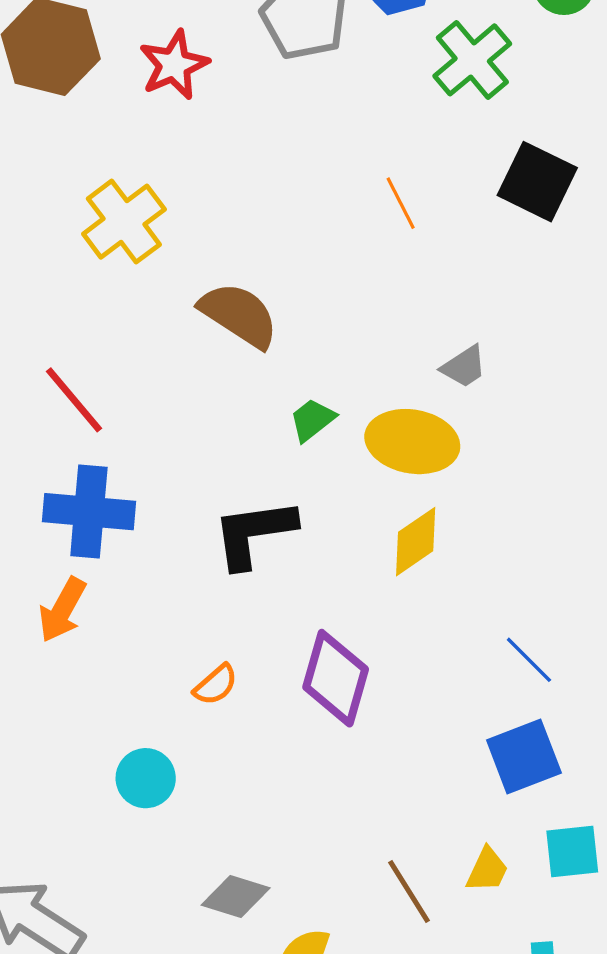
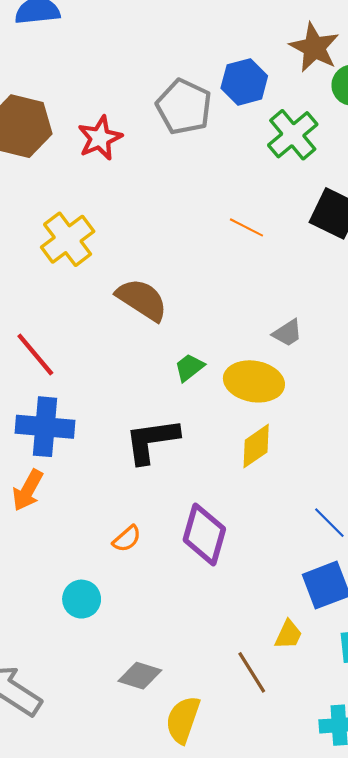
orange line: (401, 203) -> (246, 227), turned -36
yellow trapezoid: (487, 870) -> (288, 635), moved

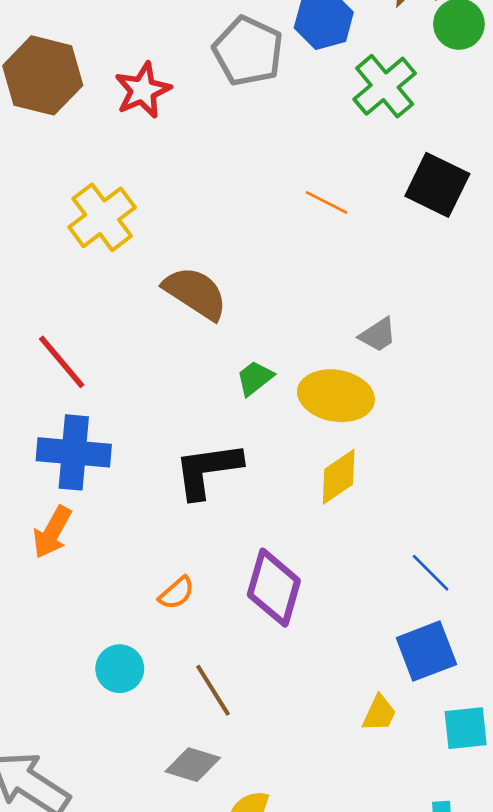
brown line: (252, 672) -> (213, 690), moved

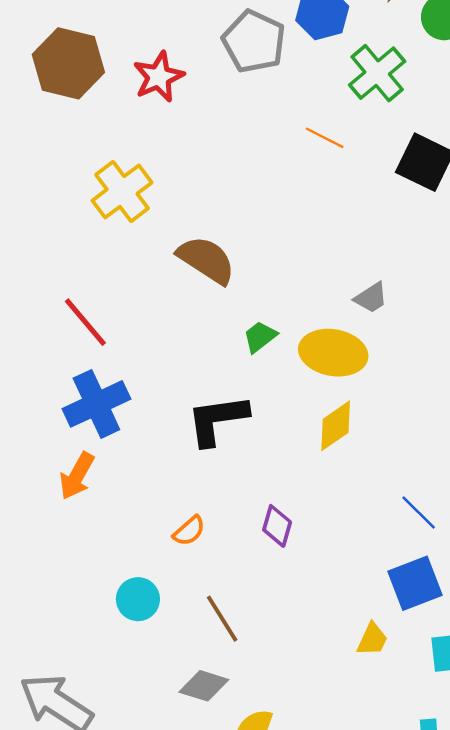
orange line: (326, 202) -> (325, 138), moved
blue cross: (74, 452) -> (96, 404), turned -30
purple diamond: (274, 588) -> (277, 526), size x0.6

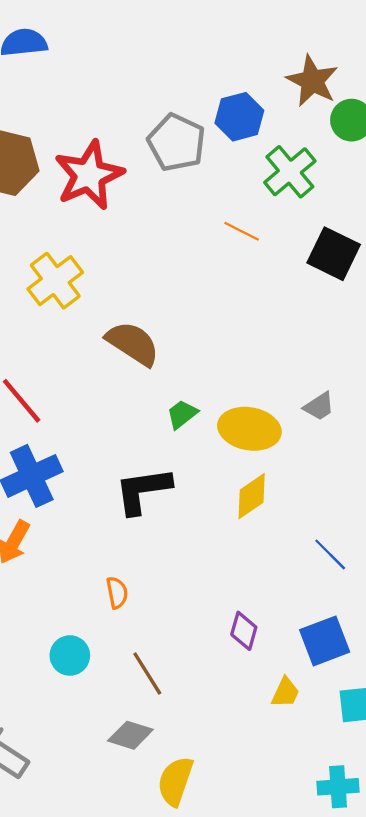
red star: (159, 77) -> (89, 175), size x1.5
gray trapezoid: (371, 298) -> (319, 406), moved
blue line: (419, 513) -> (330, 554), moved
purple diamond: (277, 526) -> (244, 631), moved
orange semicircle: (189, 531) -> (117, 593), turned -60

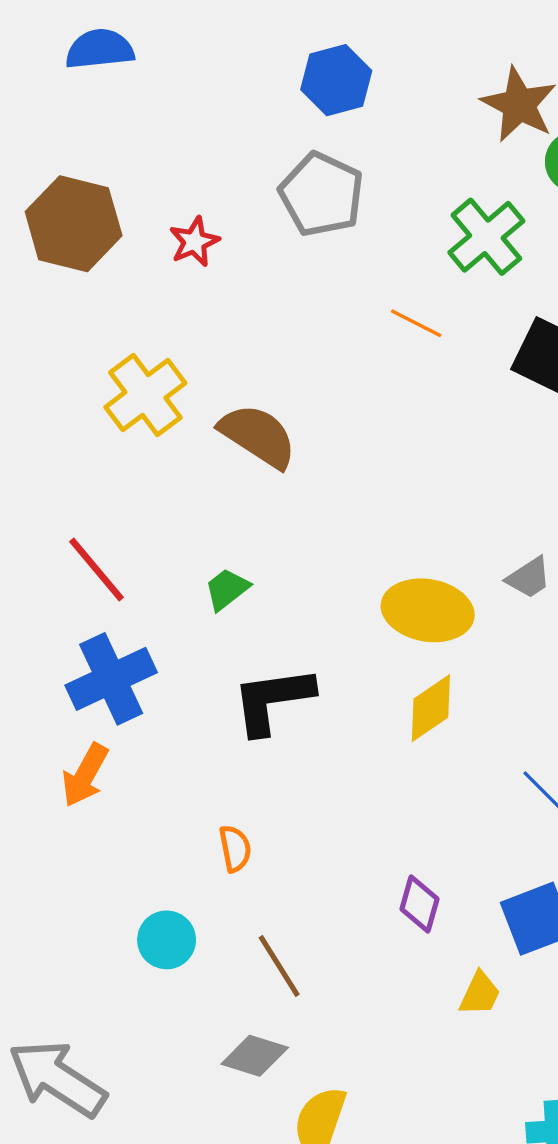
blue hexagon: (239, 117) -> (336, 80), moved
red star: (89, 175) -> (194, 242), size x0.5
brown semicircle: (133, 343) -> (258, 436), moved
green trapezoid: (182, 414) -> (227, 589), moved

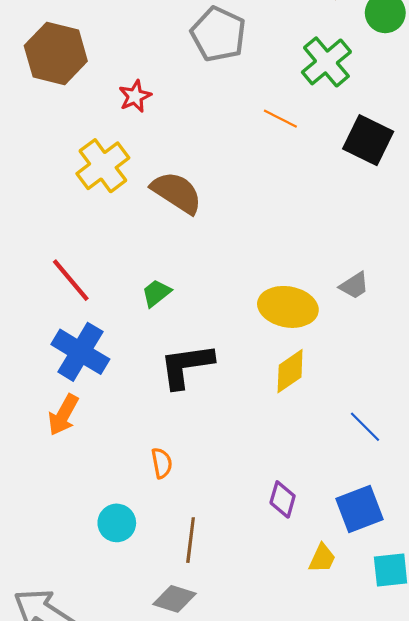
red star: (194, 242) -> (135, 96), moved
blue cross: (111, 679) -> (80, 352), turned -34
brown line: (279, 966) -> (191, 540), turned 39

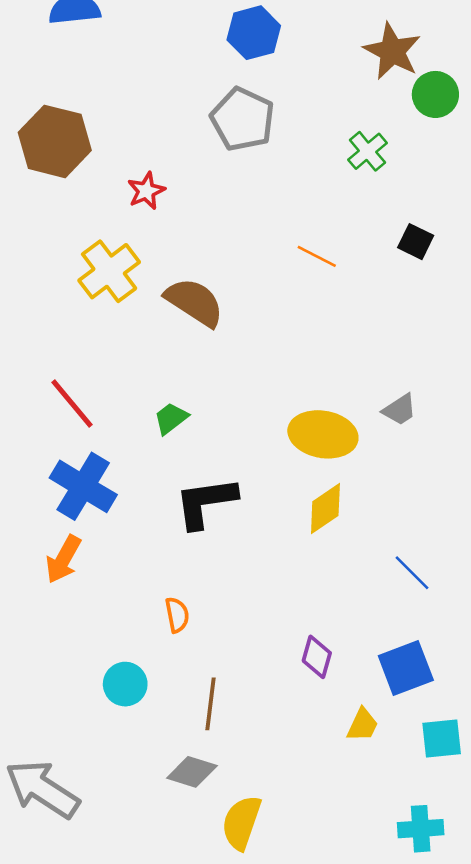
green cross: (326, 62) -> (367, 151), size x0.7
orange line: (280, 119) -> (317, 256), moved
black square: (368, 140) -> (416, 242), size x0.6

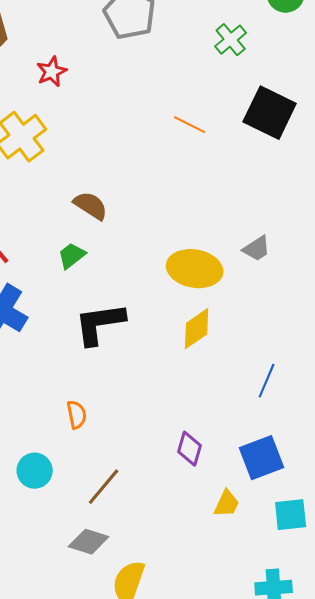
black square: (416, 242) -> (270, 113), size x1.8
brown semicircle: (194, 302) -> (91, 206), moved, size x0.7
blue line: (412, 573) -> (267, 381), turned 68
brown line: (210, 704) -> (104, 487), turned 33

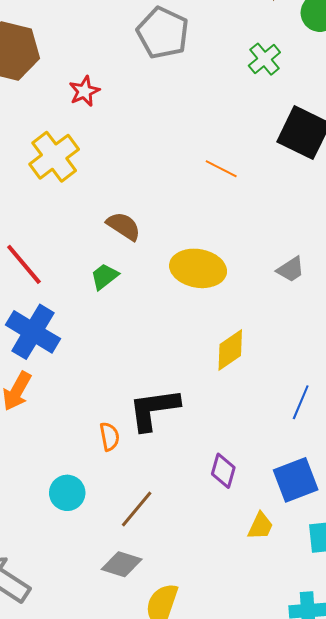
orange line: (190, 125) -> (221, 169), moved
yellow ellipse: (195, 269) -> (198, 268), moved
black L-shape: (100, 324) -> (154, 409), moved

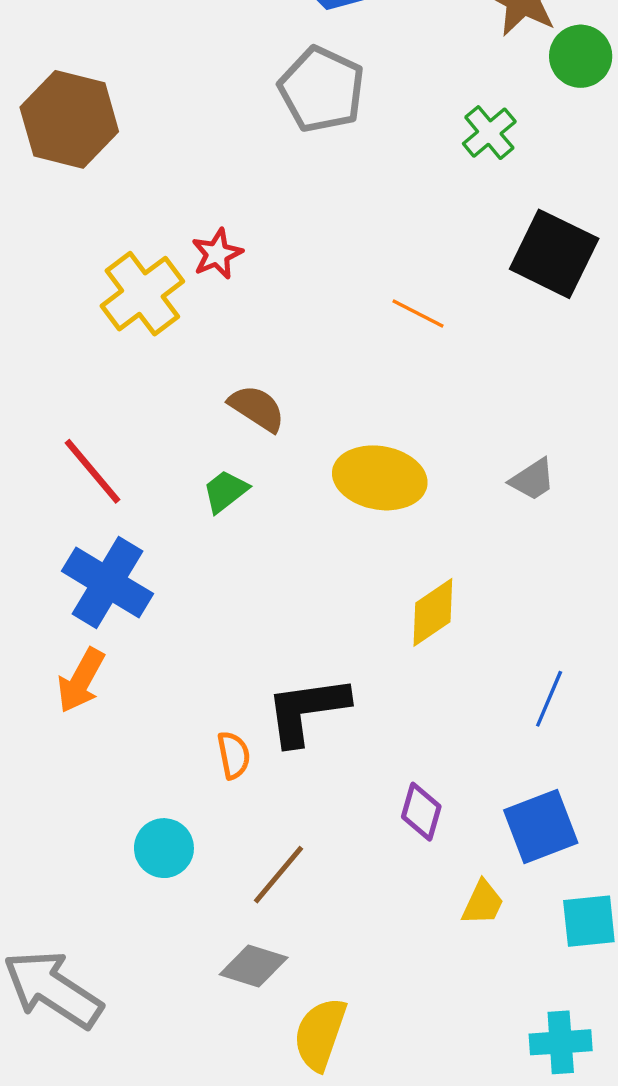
red star: (84, 91) -> (217, 254), moved

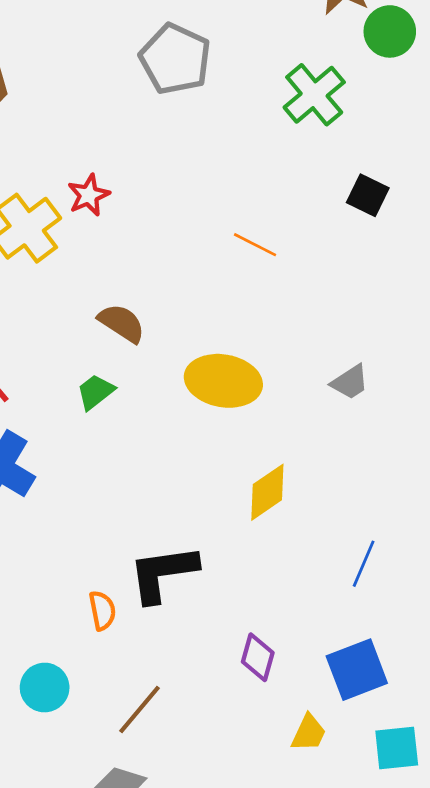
green cross: (489, 133) -> (314, 95), size x1.4
black square: (554, 254) -> (368, 195), size x0.6

